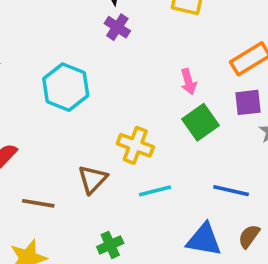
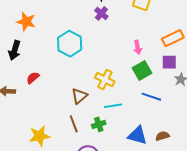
blue line: (231, 191) -> (151, 97), moved
brown line: (38, 203) -> (74, 124), moved, turned 54
brown semicircle: (249, 236) -> (162, 136), turned 32
green cross: (110, 245) -> (99, 124), moved

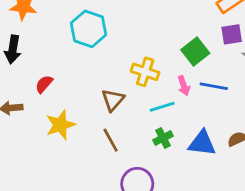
pink arrow: (138, 47) -> (184, 86), moved
green cross: (99, 124) -> (163, 138), moved
yellow star: (39, 136) -> (60, 125), moved

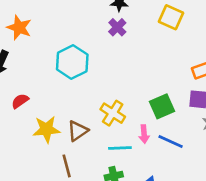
yellow star: (60, 125) -> (46, 129), moved

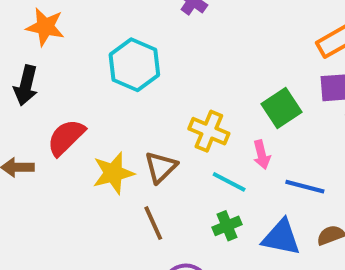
red semicircle: (20, 101) -> (66, 137), size x1.5
blue line: (171, 141) -> (305, 187), moved
cyan line: (120, 148) -> (229, 182), turned 40

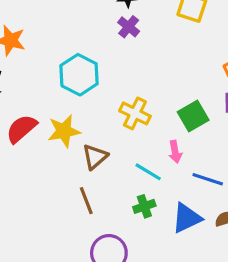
yellow cross: (209, 131) -> (135, 113), moved
yellow star: (113, 173) -> (64, 131), moved
blue triangle: (281, 237) -> (187, 218), turned -40

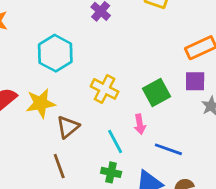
cyan line: (148, 172) -> (115, 142), turned 30
green cross: (144, 206) -> (111, 172), turned 30

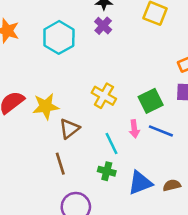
cyan hexagon: (55, 53) -> (59, 37), moved
blue line: (168, 149) -> (161, 131), moved

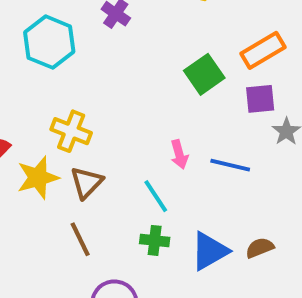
yellow cross: (104, 96) -> (71, 131), moved
green square: (151, 101) -> (204, 74), moved
yellow star: (46, 106) -> (38, 178), moved
pink arrow: (134, 129) -> (179, 154), moved

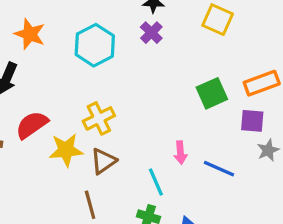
yellow cross: (71, 131) -> (99, 118), turned 32

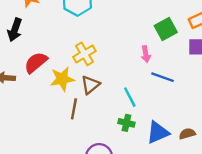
pink arrow: (180, 153) -> (146, 54), moved
blue line: (219, 169) -> (163, 77), moved
brown line: (90, 205) -> (74, 109), moved, turned 30

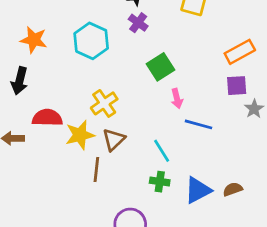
green square: (166, 29) -> (160, 67), moved
red semicircle: (36, 62) -> (47, 118), turned 45

